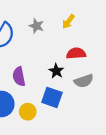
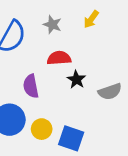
red semicircle: (76, 53) -> (59, 58), moved
blue square: (52, 97) -> (71, 138), moved

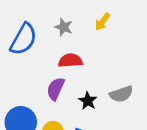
black star: (76, 80) -> (88, 101), moved
purple semicircle: (31, 86) -> (56, 89), moved, turned 35

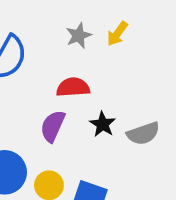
gray star: (64, 27) -> (79, 36), moved, turned 30
black star: (88, 101) -> (103, 124), moved

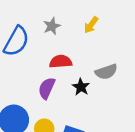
gray star: (79, 36) -> (52, 26), moved
gray semicircle: (143, 134) -> (106, 72), moved

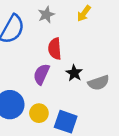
red semicircle: (61, 62) -> (55, 49), turned -90
gray semicircle: (106, 72) -> (99, 83), moved

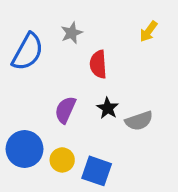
yellow arrow: (84, 13) -> (148, 31), moved
red semicircle: (55, 49) -> (98, 64), moved

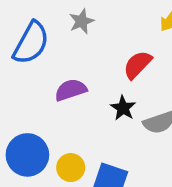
red semicircle: (98, 64) -> (138, 65), moved, turned 48
purple semicircle: (65, 110) -> (71, 90), moved, turned 48

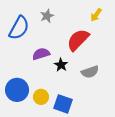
red semicircle: (138, 65) -> (78, 40), size x1.4
black star: (123, 108) -> (61, 65), moved

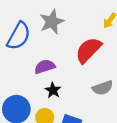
gray star: (47, 16) -> (52, 22), size x1.5
black star: (61, 65) -> (53, 90), moved

